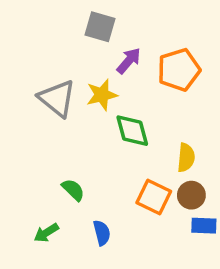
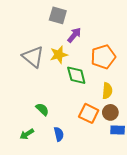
orange pentagon: (179, 70) -> (103, 57), moved

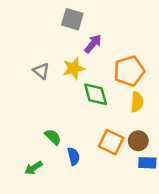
gray triangle: (33, 57) -> (41, 71), size x0.6
yellow semicircle: (107, 91) -> (137, 102), moved
blue semicircle: (59, 134) -> (74, 156), moved

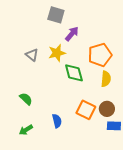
green semicircle: (53, 137) -> (26, 99), moved

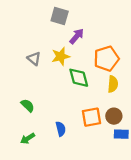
orange square: (86, 110) -> (92, 117), turned -36

